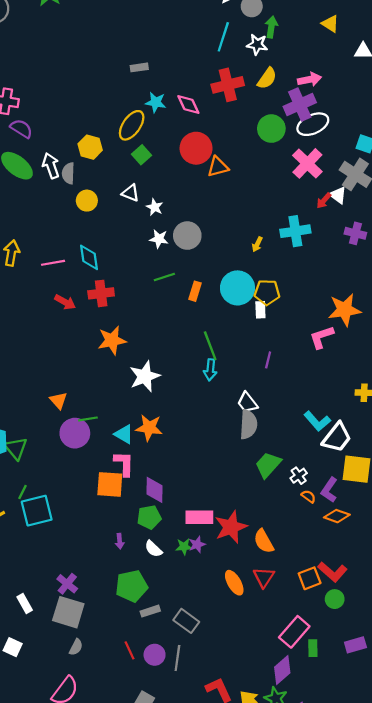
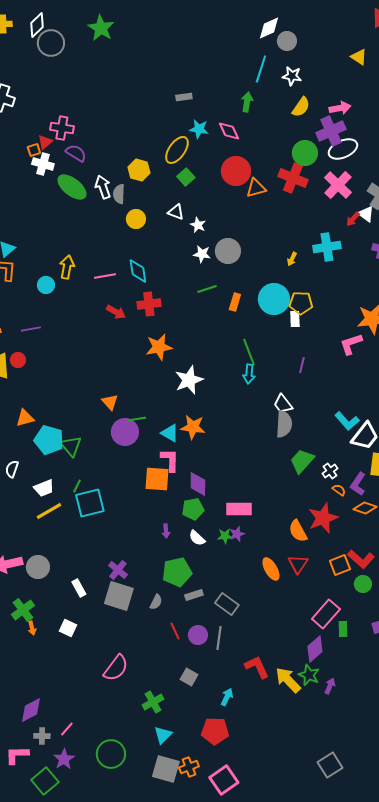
green arrow: (271, 27) -> (247, 102), moved
red cross: (228, 85) -> (293, 178), moved, turned 36
red star: (231, 527) -> (323, 518), moved
gray semicircle: (76, 647) -> (156, 602), moved

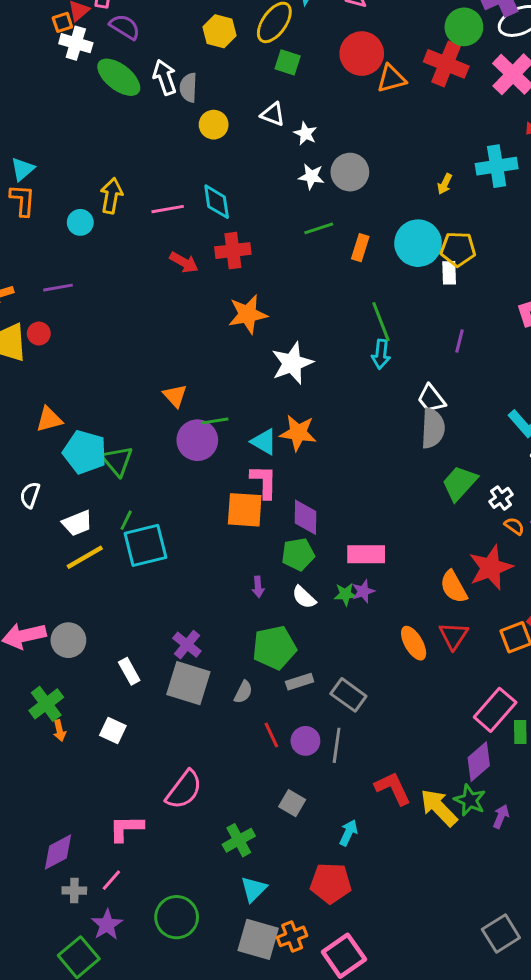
yellow hexagon: (139, 170) -> (220, 31), moved
green square: (186, 177) -> (288, 62), turned -30
pink L-shape: (17, 755) -> (126, 828), moved

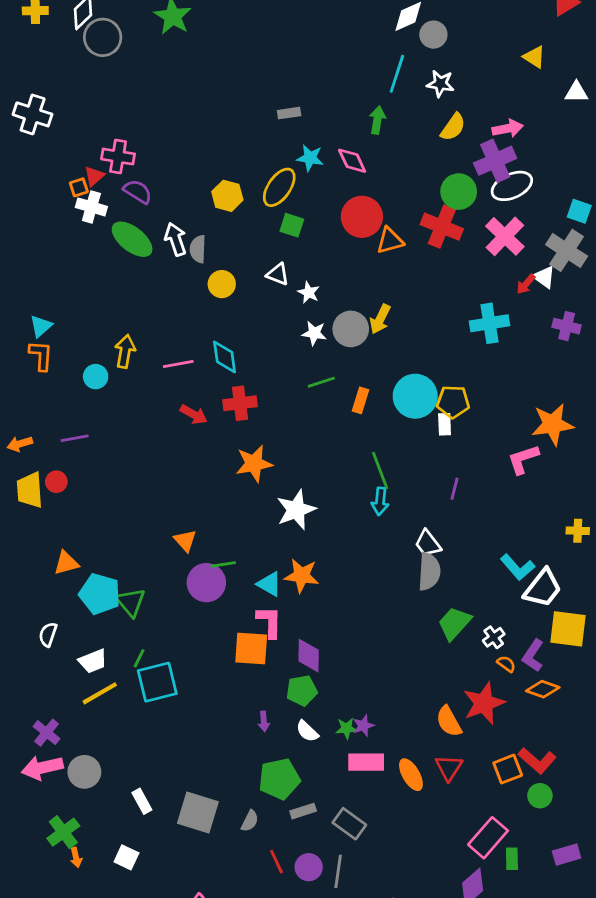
yellow arrow: (445, 184) -> (380, 319), moved, size x1.5
pink rectangle: (366, 554) -> (366, 762), moved
purple cross: (187, 645) -> (47, 733), moved

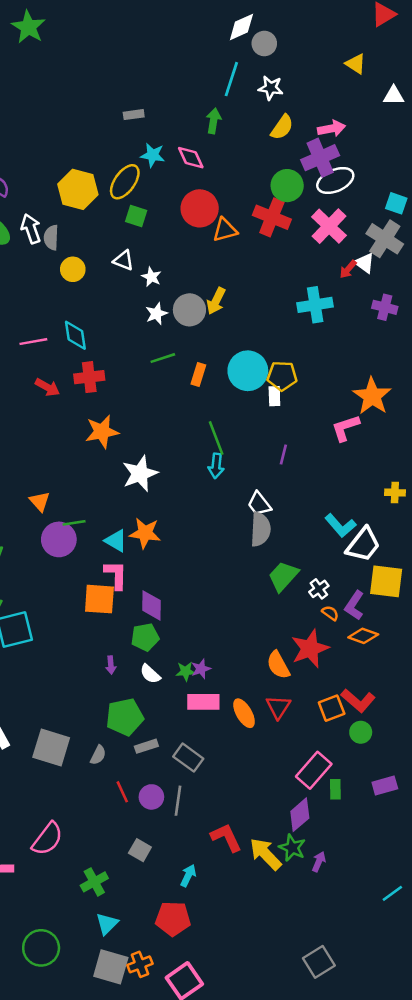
yellow hexagon: (227, 196) -> (78, 189), size x1.4
white star: (314, 333) -> (156, 314), turned -30
orange star: (553, 424) -> (372, 396), turned -30

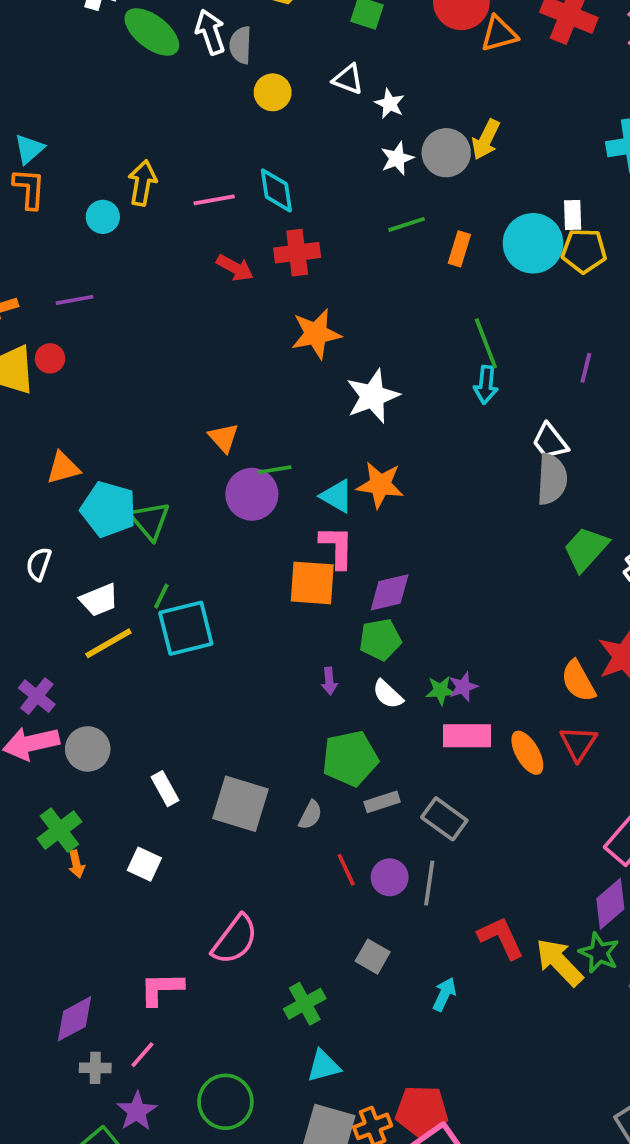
white rectangle: (274, 396) -> (573, 215), moved
purple diamond: (151, 605) -> (390, 592), turned 76
red pentagon: (173, 919) -> (422, 1111), moved
cyan triangle: (107, 924) -> (324, 1066), turned 30

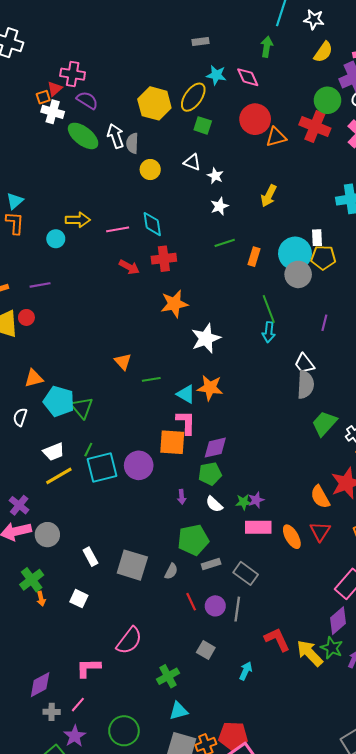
gray circle: (446, 153) -> (298, 274), moved
yellow arrow: (142, 183) -> (78, 220), turned 80
purple circle: (252, 494) -> (139, 465), moved
white semicircle: (39, 564) -> (20, 417), moved

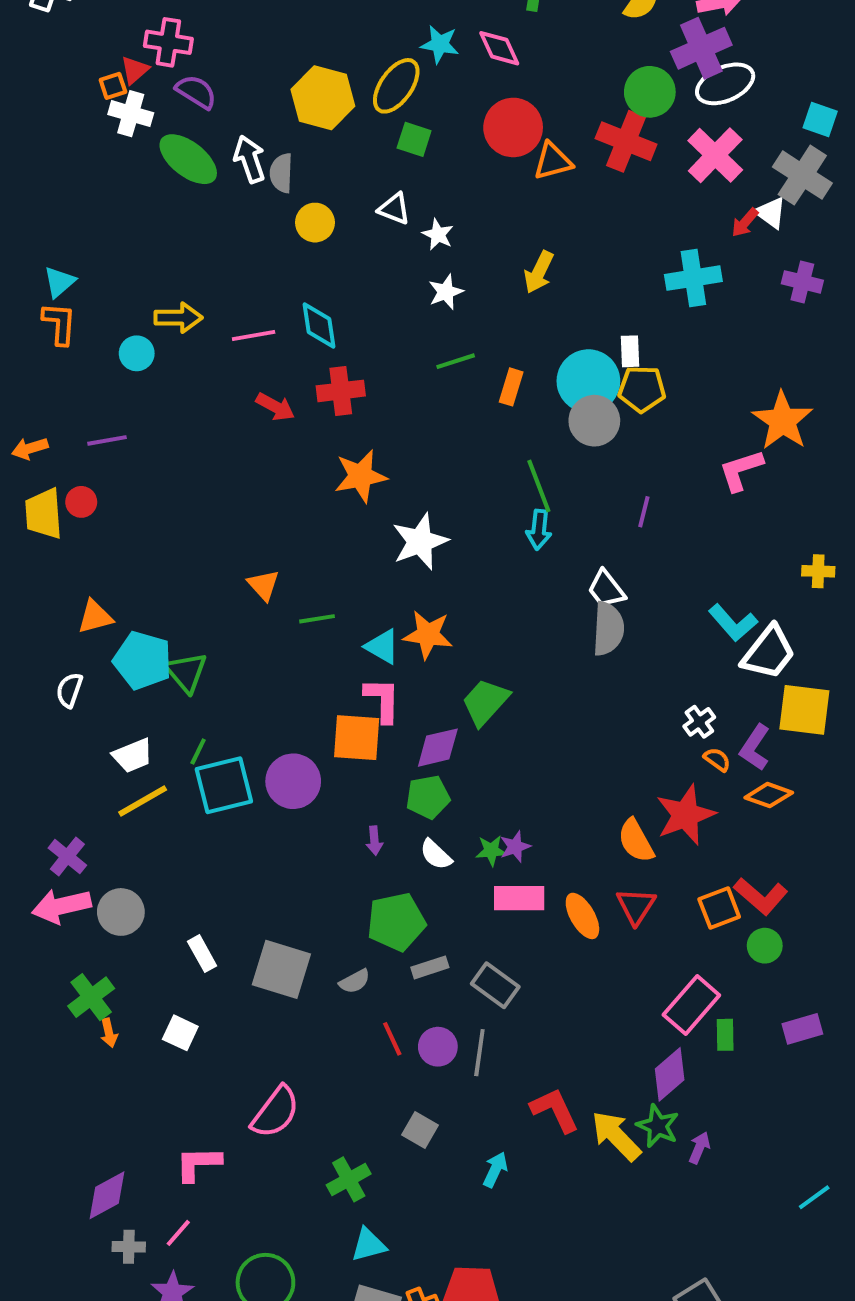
green trapezoid: (324, 423) -> (485, 702), moved
gray semicircle: (171, 571) -> (355, 981), turned 35

